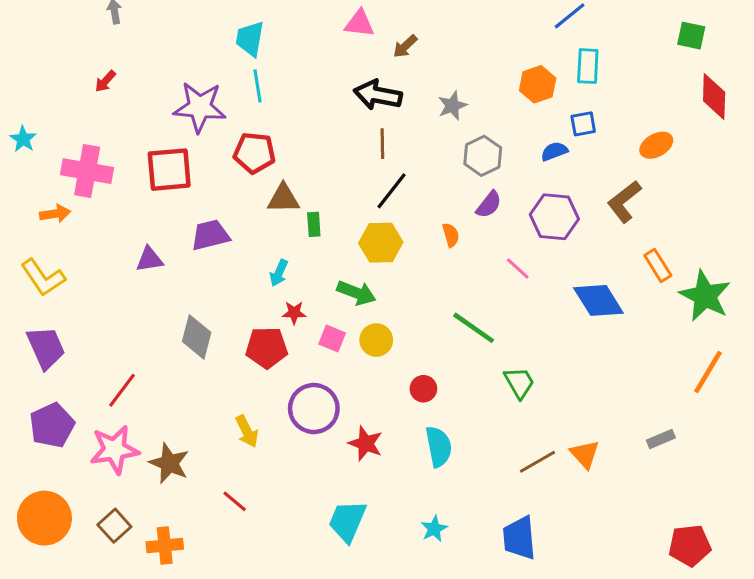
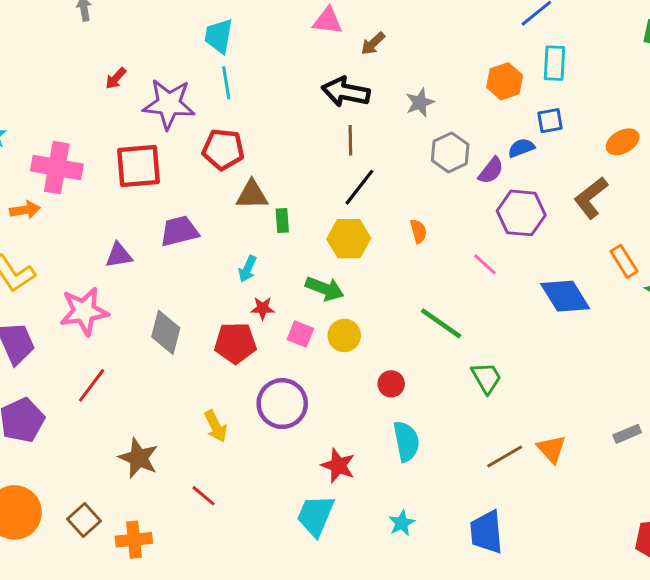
red arrow: (105, 81) -> (116, 78), moved
purple semicircle: (489, 205) -> (491, 171), moved
red star: (366, 444) -> (338, 466), moved
pink star: (114, 450) -> (84, 311), moved

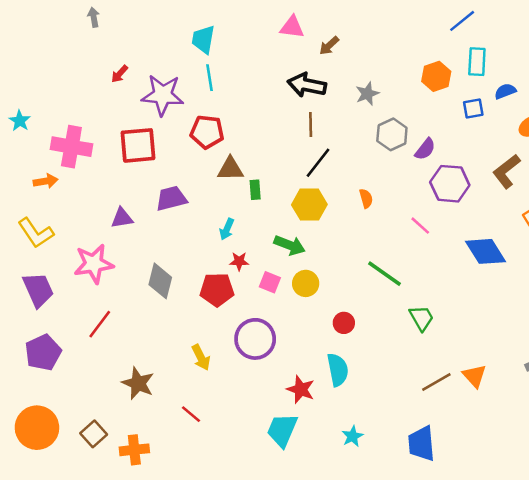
blue semicircle: (521, 148) -> (505, 91), moved
cyan semicircle: (406, 441) -> (338, 370), moved

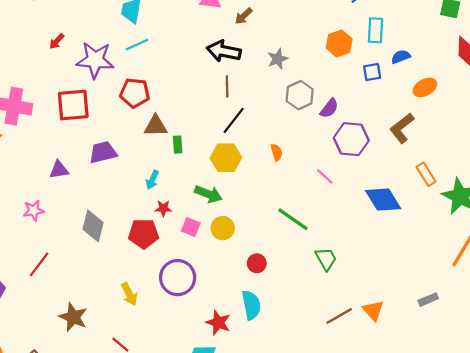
cyan line: (210, 78) -> (137, 45), turned 75
pink star: (94, 264) -> (34, 211), size x0.6

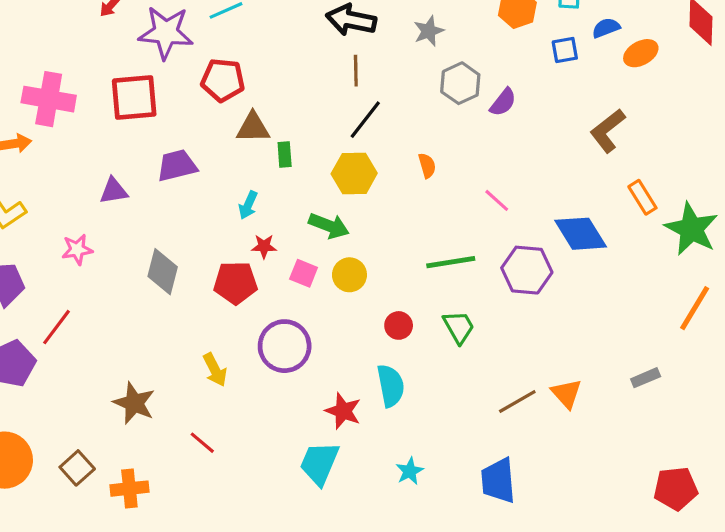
orange ellipse: (425, 87) -> (641, 53), moved
purple hexagon: (351, 139) -> (527, 270), moved
green line: (293, 219) -> (451, 262), turned -44
green trapezoid: (326, 259) -> (459, 327), moved
red line: (39, 264) -> (57, 327), moved

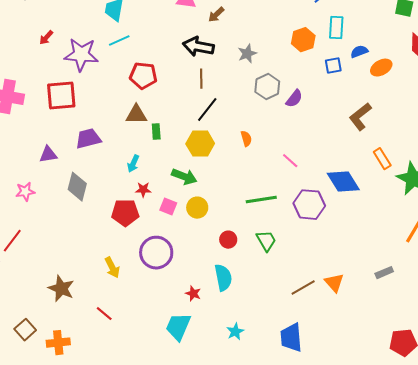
red pentagon: (223, 80) -> (143, 76), moved
gray diamond: (163, 272) -> (77, 187), moved
red star: (343, 411) -> (193, 294), size x0.7

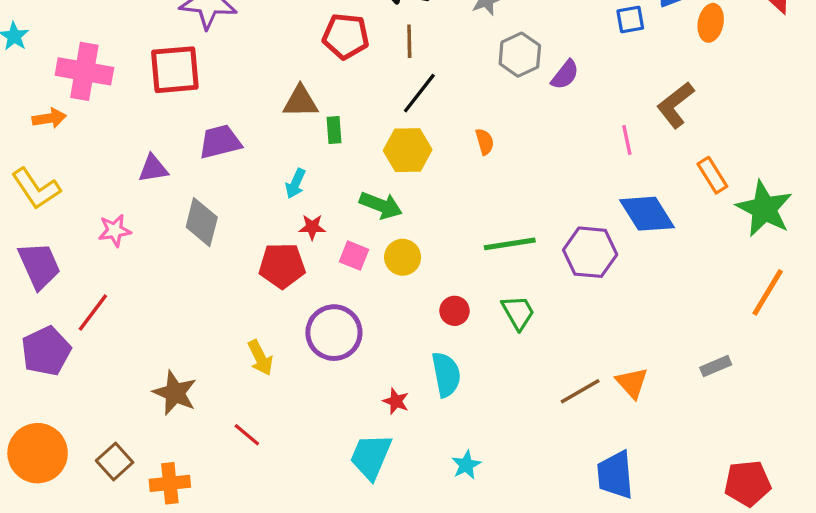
orange ellipse: (381, 68) -> (711, 23), turned -50
red pentagon: (143, 76) -> (346, 36), moved
pink line: (290, 161) -> (627, 140), moved, turned 36
blue trapezoid: (291, 338) -> (615, 475), moved

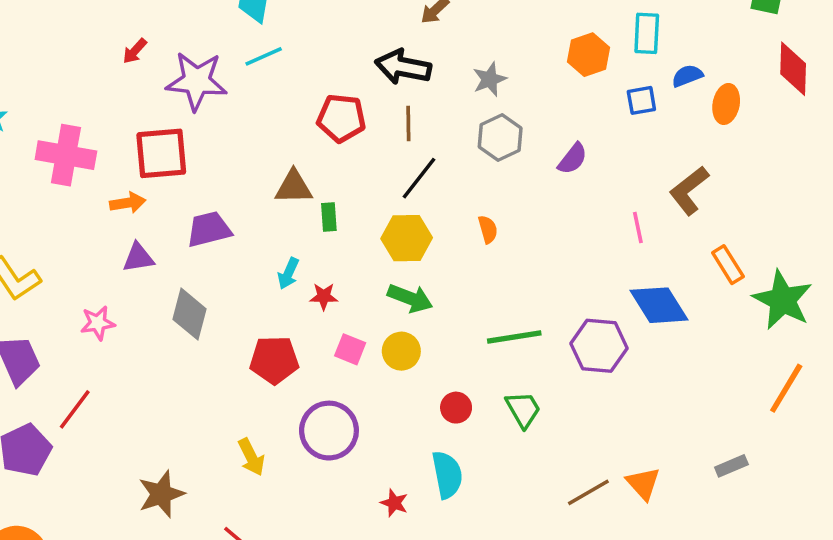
gray hexagon: (520, 55) -> (500, 138), moved
orange arrow: (49, 118) -> (128, 203), moved
green arrow: (381, 205) -> (410, 298), moved
red star: (312, 227) -> (324, 296), moved
brown star: (175, 393) -> (161, 494), turned 30

